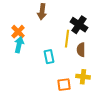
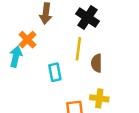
black cross: (79, 25) -> (88, 17), moved
orange cross: (18, 32) -> (27, 40), moved

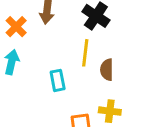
orange cross: (27, 40) -> (16, 27), moved

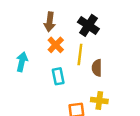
orange cross: (16, 27) -> (56, 45), moved

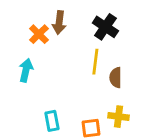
orange cross: (56, 45) -> (39, 34), moved
cyan rectangle: (58, 76) -> (52, 121), moved

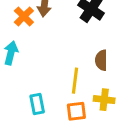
yellow line: (95, 62) -> (75, 81), moved

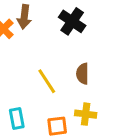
yellow line: (75, 81) -> (47, 81), moved, turned -40

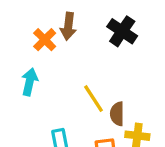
brown semicircle: (83, 74) -> (117, 114), moved

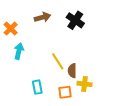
brown arrow: (68, 26) -> (42, 17), turned -112
orange cross: (45, 40) -> (11, 29), moved

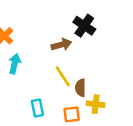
brown arrow: (42, 17) -> (61, 45), moved

